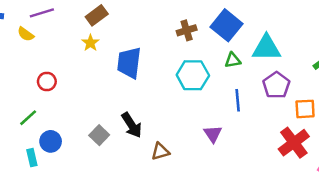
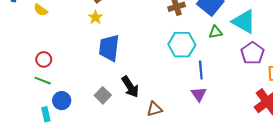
cyan triangle: (266, 48) -> (244, 22), turned 30
blue trapezoid: (129, 63) -> (109, 48), moved
red circle: (47, 82) -> (44, 59), moved
blue line: (238, 100) -> (201, 70), moved
green line: (28, 118) -> (43, 81), turned 63

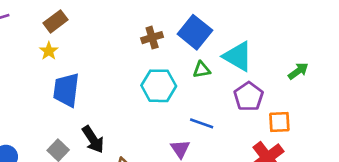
blue line: (201, 70) -> (202, 123), moved, turned -66

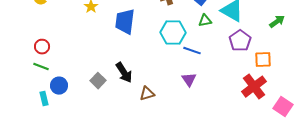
blue trapezoid: (66, 90) -> (125, 22), moved
blue line: (202, 123) -> (192, 51), moved

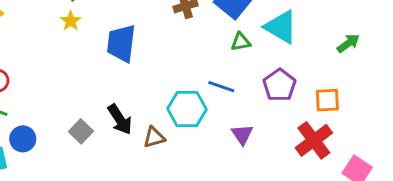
cyan hexagon: (173, 33) -> (187, 109), moved
purple pentagon: (240, 41) -> (280, 85), moved
purple triangle: (189, 80) -> (242, 134), moved
brown triangle: (147, 94) -> (154, 137), moved

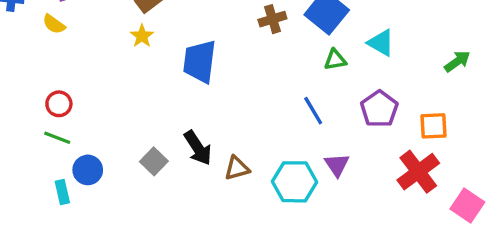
cyan triangle: (281, 27) -> (381, 43), size x0.7
blue line: (221, 87) -> (313, 111), turned 40
cyan hexagon: (187, 109) -> (295, 182), moved

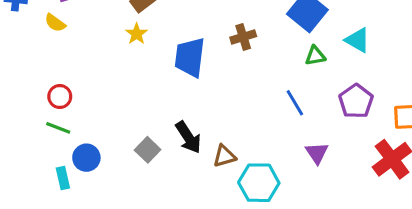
brown cross: (272, 19) -> (243, 37), moved
cyan hexagon: (295, 182) -> (259, 183), moved

